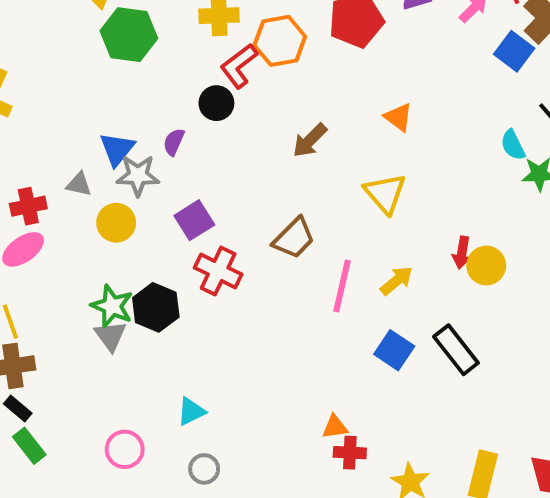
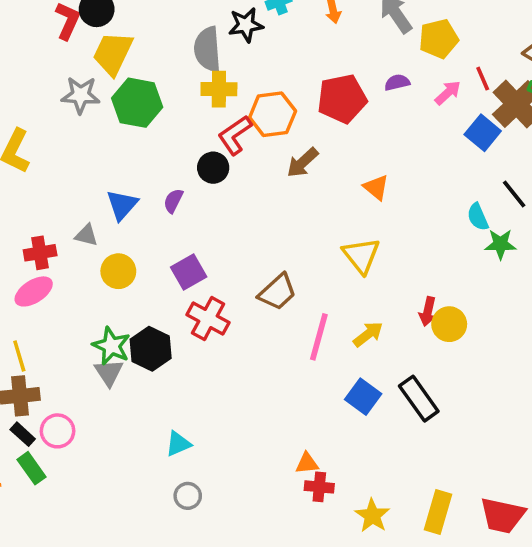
brown arrow: (310, 140) -> (303, 163), moved
gray star: (138, 175) -> (81, 95), moved
pink circle: (125, 449) -> (58, 431), moved

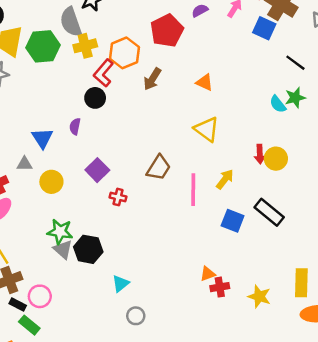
green hexagon: (137, 103) -> (43, 46), moved
cyan semicircle: (478, 217) -> (278, 104), moved
red cross: (208, 319) -> (118, 197), size x0.6
black hexagon: (151, 349) -> (88, 249), moved

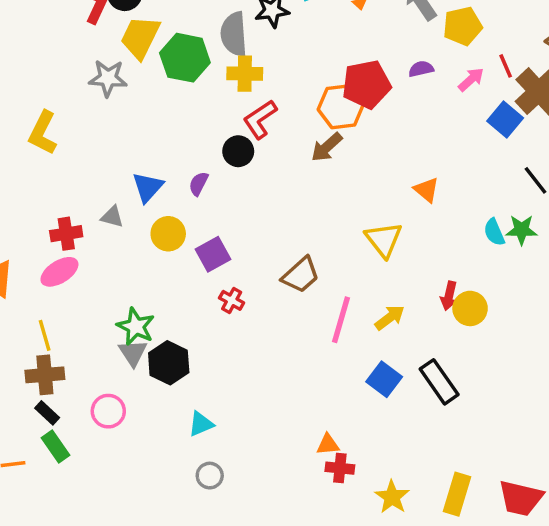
orange hexagon: (124, 53) -> (341, 107), moved
orange triangle: (205, 82) -> (427, 190), moved
yellow circle: (51, 182) -> (168, 234), moved
pink circle: (40, 296) -> (108, 411), moved

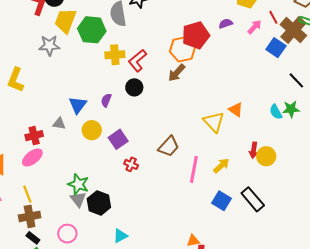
yellow cross: (245, 74) -> (115, 55), moved
black circle: (238, 151) -> (134, 87), moved
orange triangle: (427, 190) -> (236, 110), moved

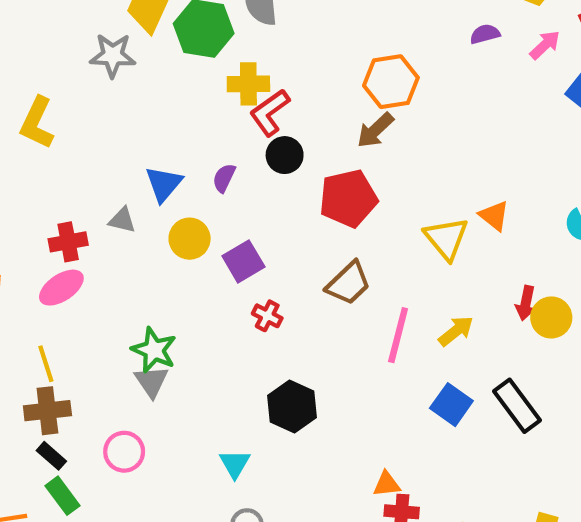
red pentagon: (196, 35) -> (348, 198), moved
red L-shape: (137, 61) -> (270, 113), moved
black hexagon: (99, 203) -> (292, 406), moved
cyan triangle: (120, 236) -> (235, 464), turned -35

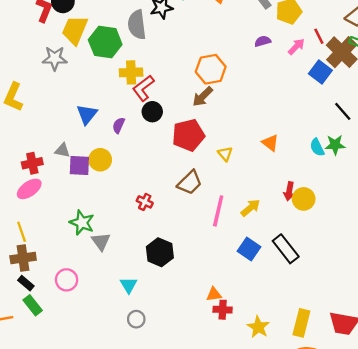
blue triangle: (164, 184) -> (87, 114), moved
yellow triangle: (446, 238) -> (225, 154), moved, size x0.6
purple square: (243, 261) -> (79, 165), moved, turned 35
gray triangle: (151, 381) -> (101, 241), moved

